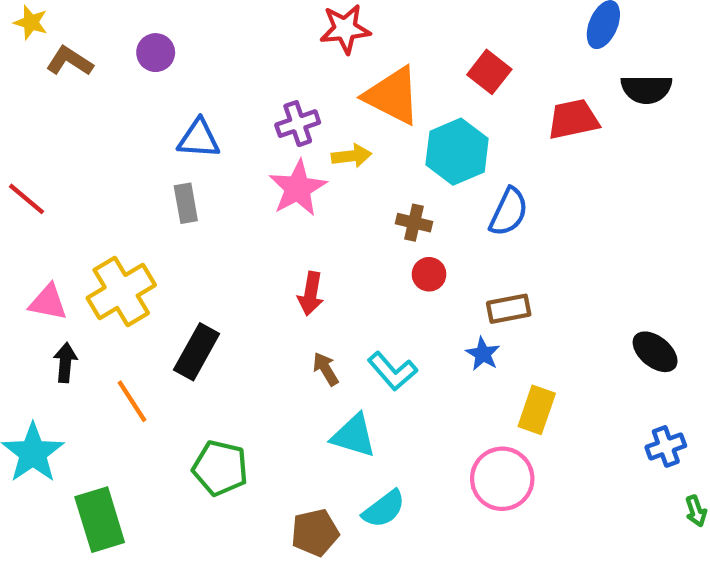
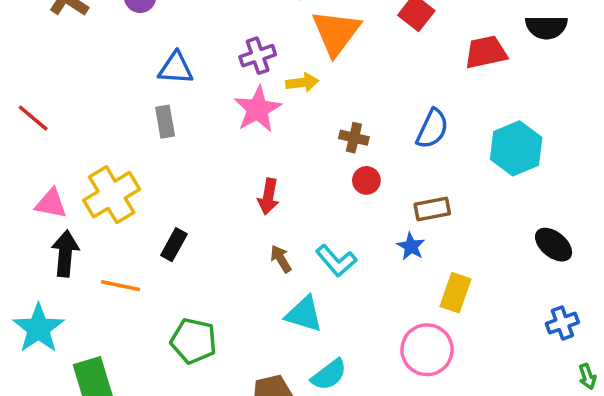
orange triangle: (392, 96) -> (336, 33), turned 40
cyan hexagon: (457, 152) -> (516, 148), moved
black rectangle: (197, 352) -> (174, 245), size x0.7
black arrow: (65, 363) -> (65, 254), size x1.4
orange line: (132, 401) -> (120, 286), turned -45

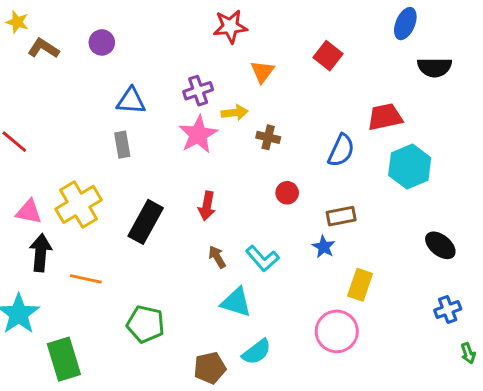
orange triangle: (336, 33) -> (262, 72), size x0.6
red trapezoid: (486, 52) -> (385, 117), moved
brown cross: (354, 138) -> (268, 137), moved
black rectangle: (174, 245) -> (146, 222), moved, size x1.6

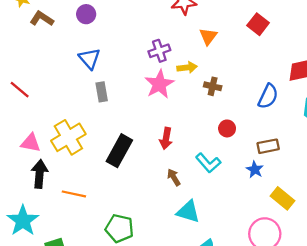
blue triangle: (131, 101) -> (89, 59), moved, turned 45
cyan L-shape: (262, 258) -> (208, 163), moved
yellow rectangle: (360, 285) -> (283, 198), turned -70

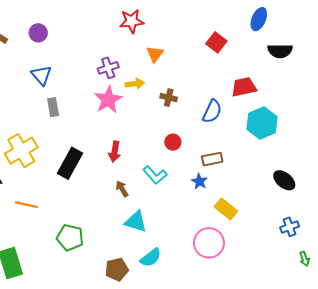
red square: (258, 24) -> (216, 42), moved
brown cross: (213, 86) -> (169, 98), moved

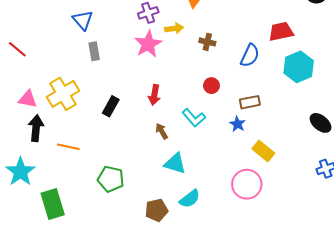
black rectangle: (70, 163) -> (111, 106), size x0.7

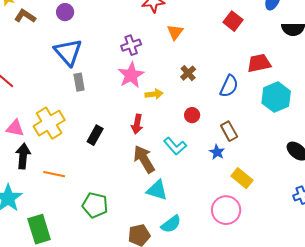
blue triangle: (83, 20) -> (68, 52), size x1.4
yellow arrow: (174, 28) -> (154, 94), moved
brown cross: (207, 42) -> (188, 73), turned 35
brown rectangle: (250, 102) -> (229, 131), turned 72
brown arrow: (162, 131) -> (144, 159), size x1.8

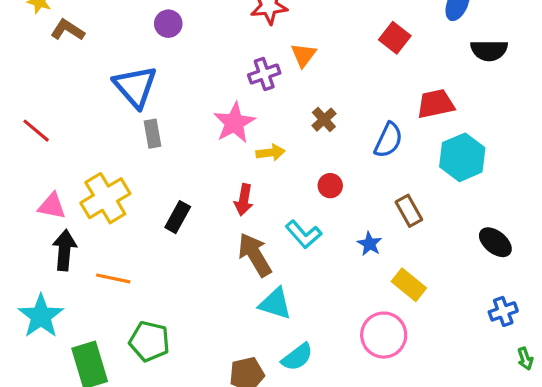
purple circle: (65, 12) -> (168, 24), moved
purple cross: (131, 45) -> (264, 74), moved
brown rectangle: (229, 131) -> (409, 211), moved
green pentagon: (95, 205) -> (149, 341), moved

